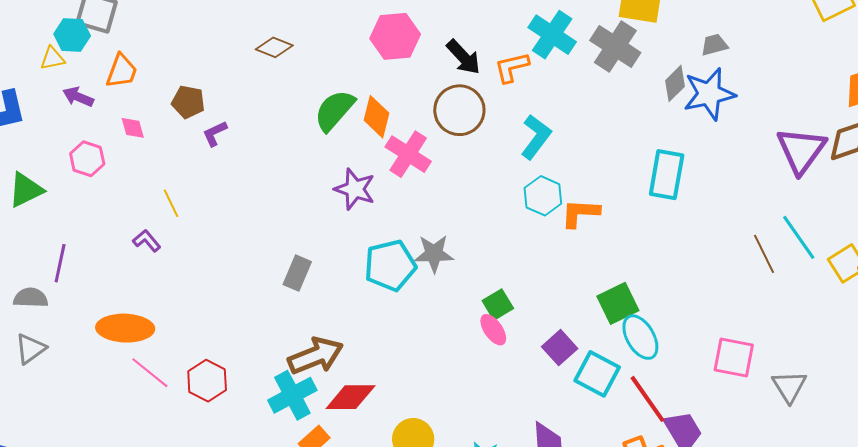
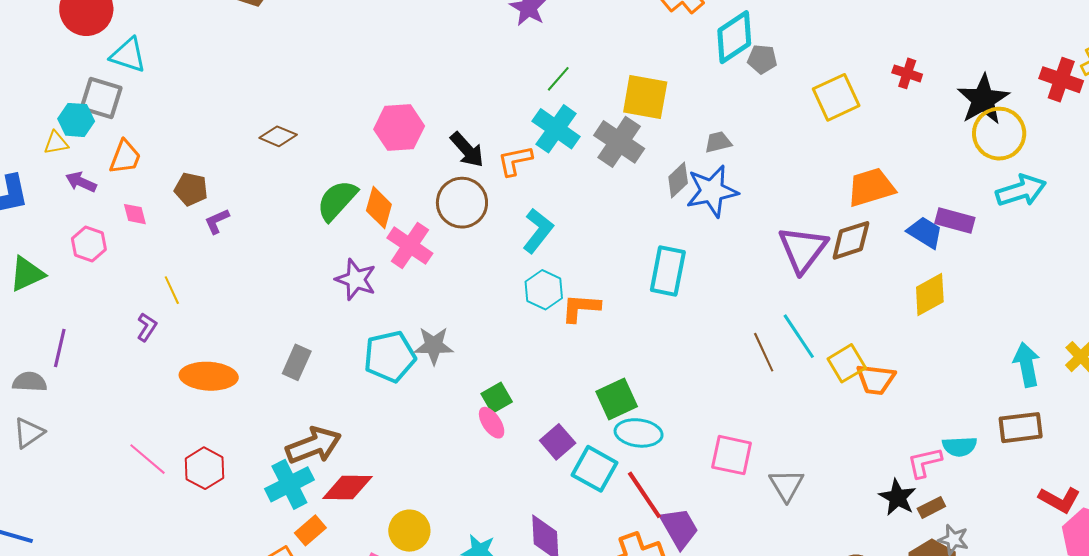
purple L-shape: (147, 241) -> (147, 327), turned 72
orange ellipse: (125, 328) -> (209, 376), moved
cyan ellipse: (640, 337) -> (639, 433), turned -54

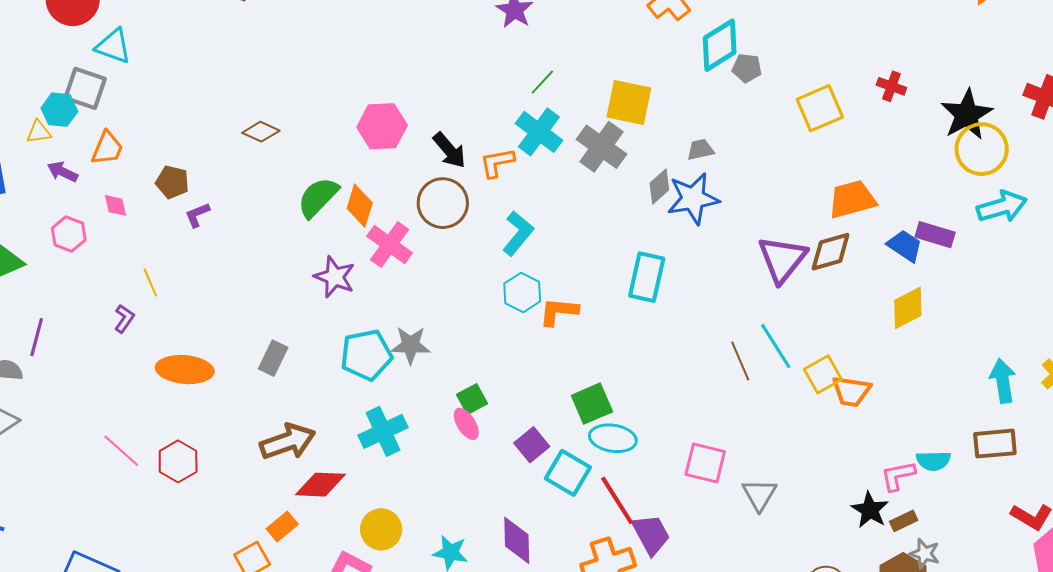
cyan cross: (289, 484) -> (383, 431), moved

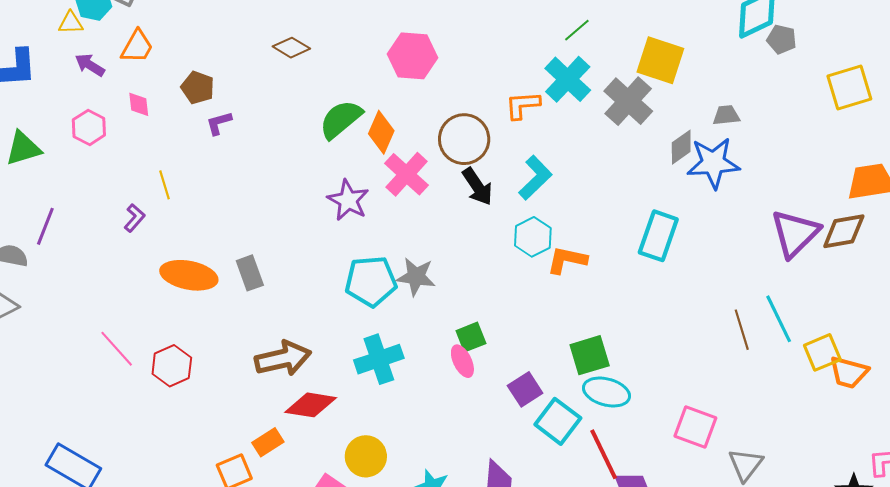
black arrow: (449, 150) -> (477, 187), moved
gray rectangle: (273, 358) -> (250, 273), moved, turned -52

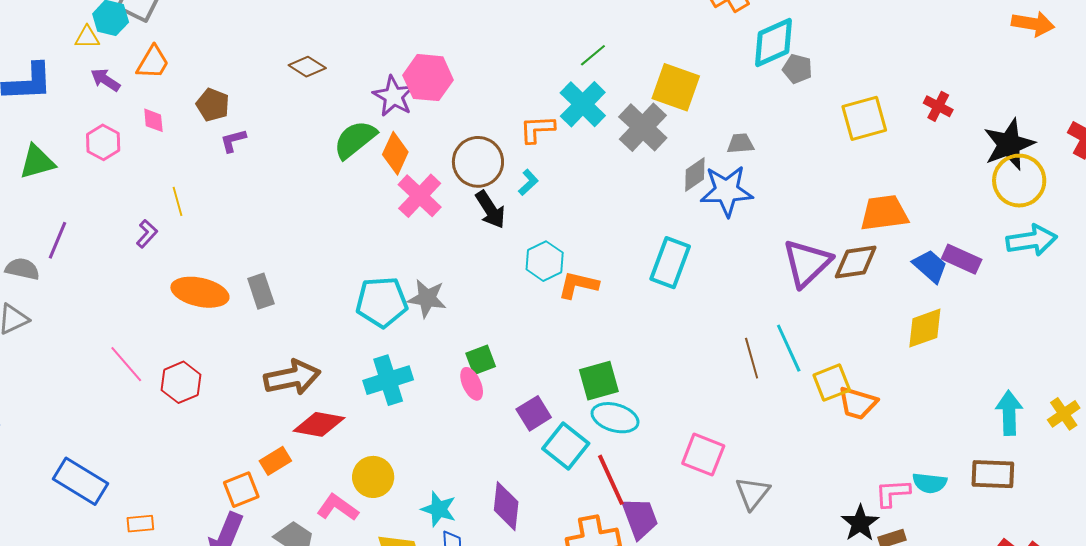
cyan L-shape: (535, 178) -> (528, 182), moved, size x0.6
purple star: (348, 200) -> (394, 96), moved

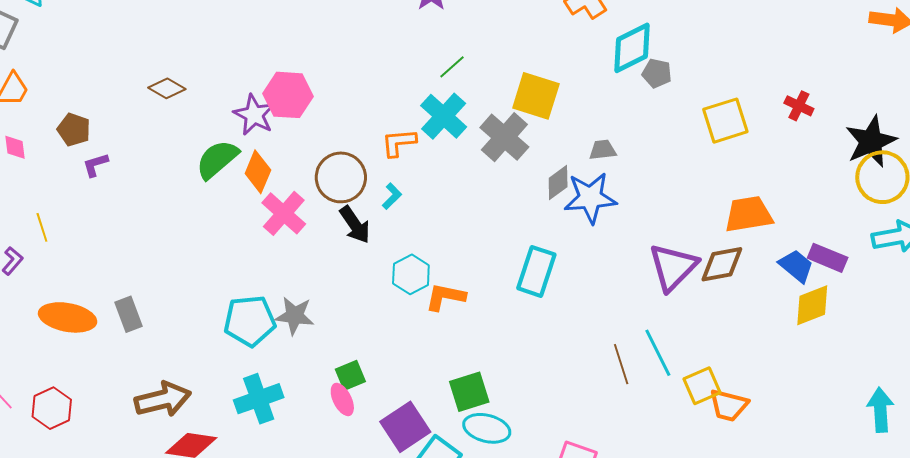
yellow diamond: (925, 328) -> (812, 305), moved
purple square: (534, 413) -> (405, 427), size x1.4

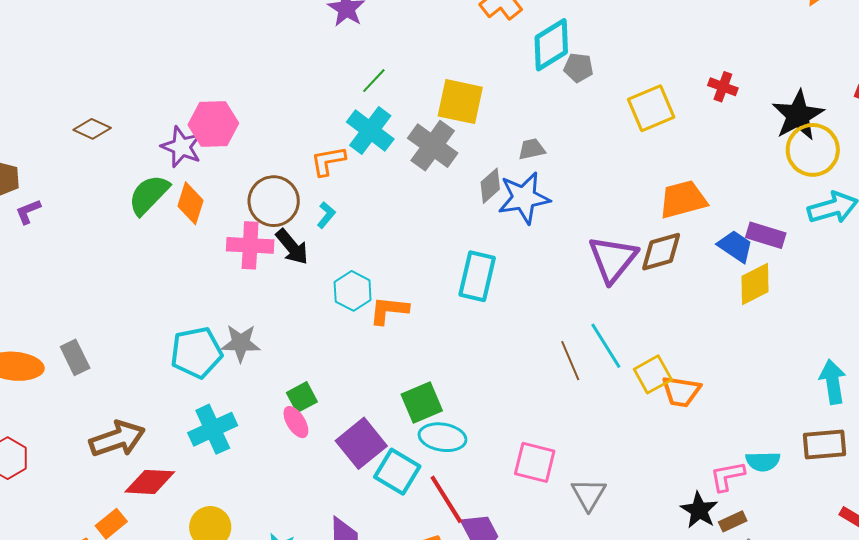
pink cross: (284, 213) -> (250, 245), moved, turned -33

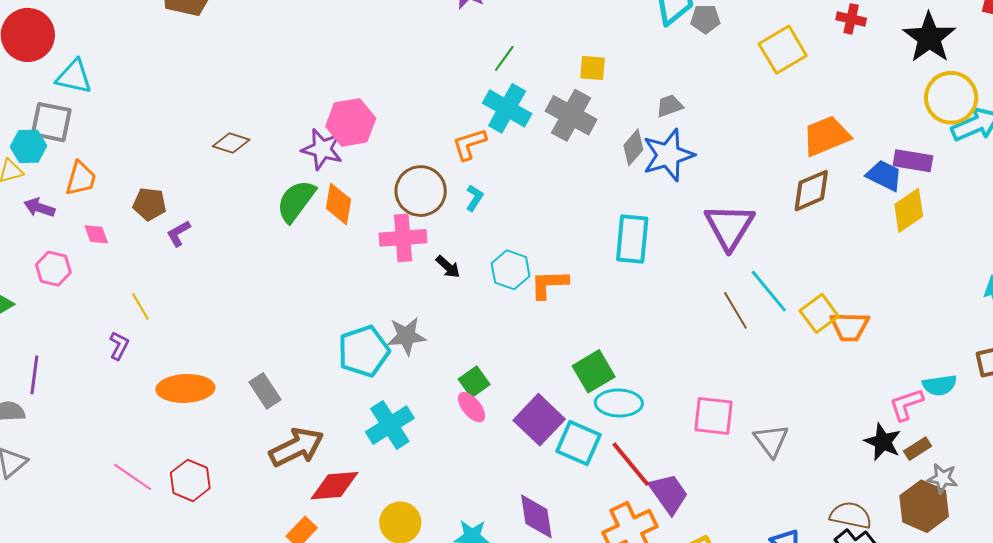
yellow square: (460, 102) -> (593, 68), size x0.6
yellow circle: (813, 150) -> (951, 98), moved
black arrow: (292, 247) -> (448, 267), moved, size x0.7
purple triangle: (613, 259) -> (729, 227), moved
gray rectangle: (75, 357) -> (265, 391), moved

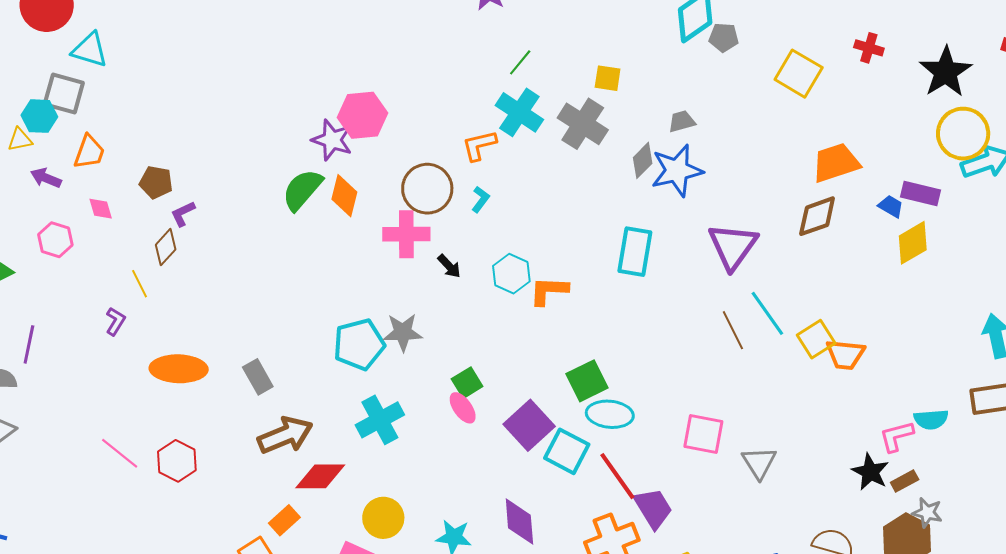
yellow square: (783, 50) -> (799, 74), turned -33
brown diamond: (231, 143) -> (166, 247), moved, turned -69
blue trapezoid: (884, 176) -> (891, 206), size x0.7

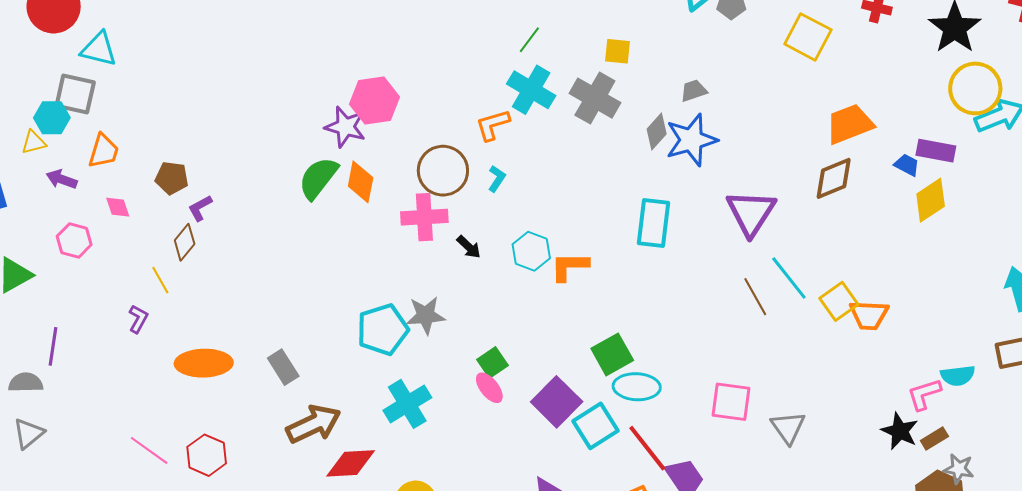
cyan square: (567, 451) -> (596, 426), turned 33

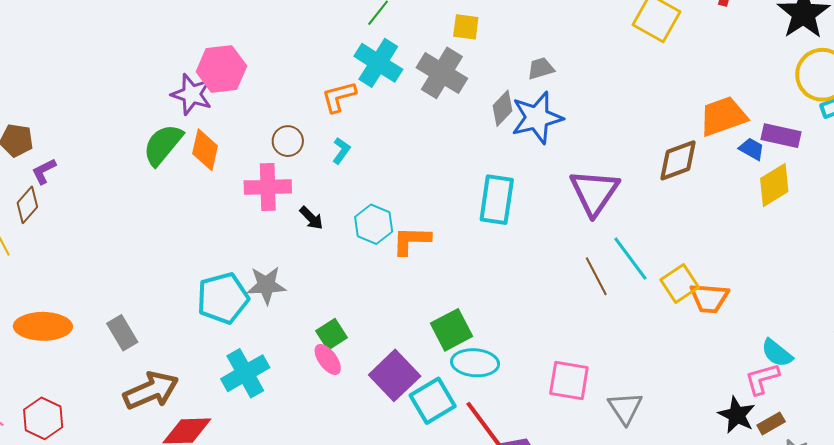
orange trapezoid: (850, 124) -> (723, 116), moved
brown circle: (443, 171) -> (288, 141), size x0.6
cyan semicircle: (958, 376) -> (777, 353), moved, turned 44

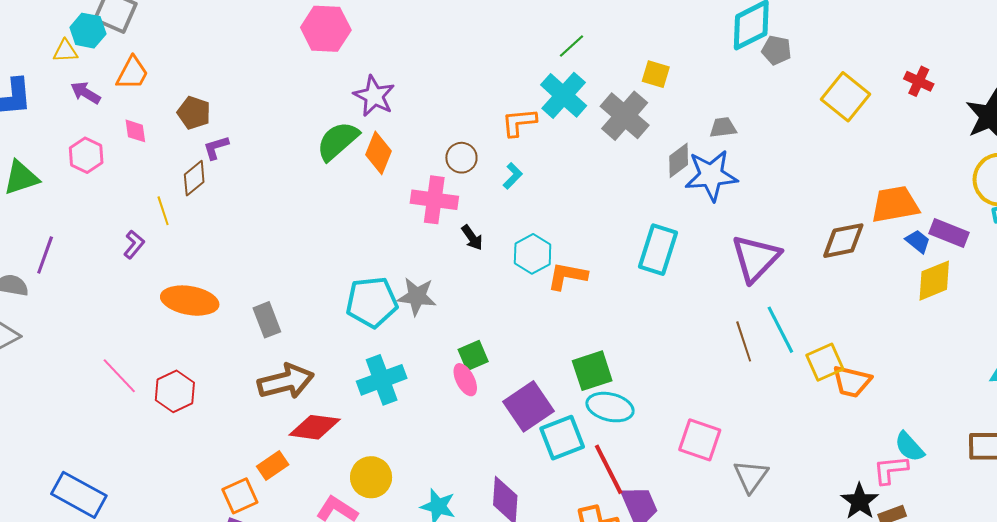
pink hexagon: (221, 69) -> (326, 29), moved

